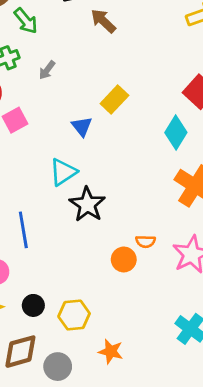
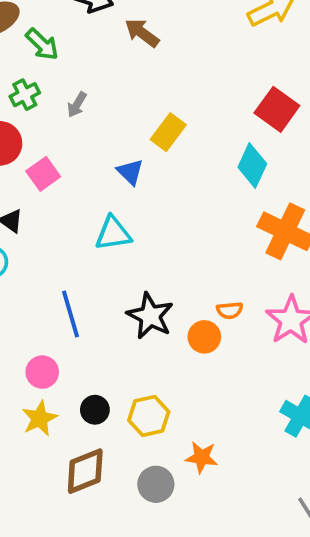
cyan triangle: (63, 172) -> (113, 233), turned 32
black star: (87, 204) -> (150, 316), moved
gray circle: (58, 367) -> (156, 484), moved

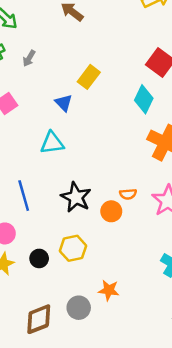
yellow hexagon: (149, 416) -> (73, 248), moved
brown diamond: (85, 471) -> (39, 319), moved

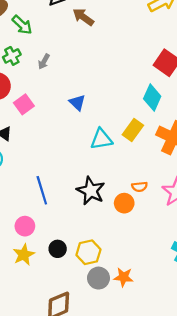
yellow rectangle: (89, 77) -> (133, 130), moved
cyan triangle: (52, 143) -> (101, 139), moved
yellow hexagon: (73, 248) -> (88, 252), moved
gray circle: (79, 308) -> (98, 278), moved

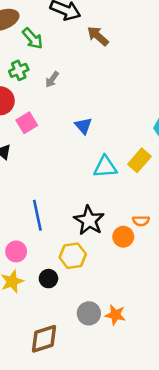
yellow hexagon: (88, 252) -> (73, 256), moved

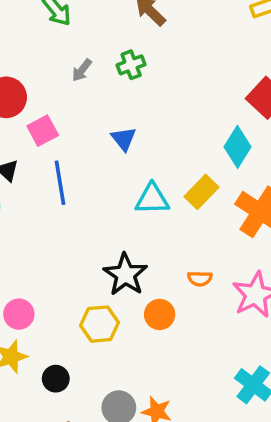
green cross: (19, 70) -> (131, 65), moved
blue line: (37, 215) -> (60, 183), moved
orange circle: (123, 237) -> (160, 314), moved
black circle: (48, 279) -> (56, 379), moved

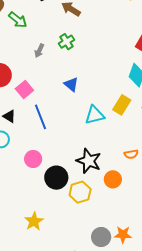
pink circle: (19, 314) -> (33, 159), moved
black circle: (56, 379) -> (56, 178), moved, size x1.5

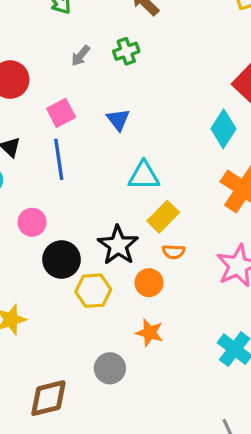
pink square: (24, 90) -> (61, 113), moved
yellow rectangle: (122, 105) -> (163, 217), moved
orange semicircle: (131, 154) -> (174, 252), moved
orange star: (123, 235) -> (150, 333), moved

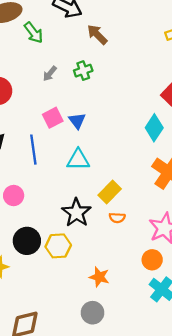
pink square: (61, 113) -> (53, 118), moved
cyan triangle: (144, 176) -> (78, 160), moved
black circle: (62, 260) -> (27, 241), moved
orange circle: (149, 283) -> (152, 260), moved
gray circle: (110, 368) -> (92, 313), moved

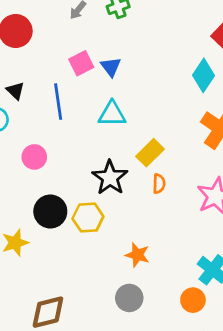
orange semicircle: (117, 218) -> (159, 184), turned -91
orange circle: (152, 260) -> (193, 300), moved

